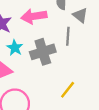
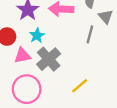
gray cross: (43, 52) -> (49, 59), moved, turned -35

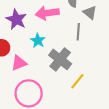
cyan star: (37, 36) -> (38, 41), moved
gray cross: (49, 59) -> (60, 59), moved

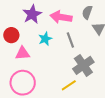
gray line: (78, 32) -> (70, 40), moved, turned -42
gray cross: (60, 59) -> (83, 65), moved

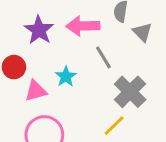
cyan star: (45, 39) -> (66, 77), moved

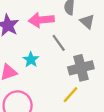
gray cross: (130, 92) -> (81, 68), turned 35

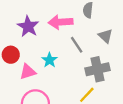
gray triangle: (87, 22) -> (105, 36), moved

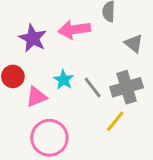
gray line: (77, 45) -> (93, 88), moved

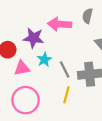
purple star: (33, 38) -> (34, 38), moved, turned -30
yellow line: (115, 121) -> (66, 95), moved, turned -35

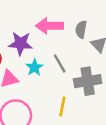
gray semicircle: (87, 16) -> (81, 29), moved
gray line: (65, 69) -> (60, 64), moved

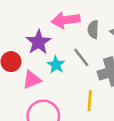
gray semicircle: (81, 29) -> (93, 29), moved
purple star: (20, 44) -> (38, 42), turned -30

